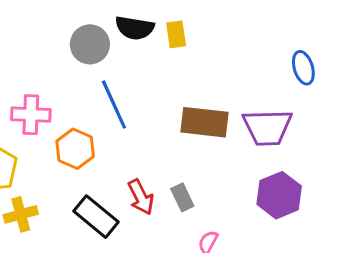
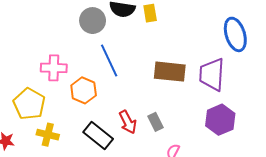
blue ellipse: (303, 68) -> (235, 34), size x1.5
purple trapezoid: (267, 127) -> (212, 75), turned 96
yellow cross: (21, 214) -> (48, 135), turned 30

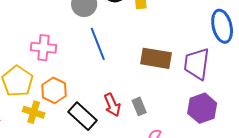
orange hexagon: (84, 90) -> (54, 90), moved

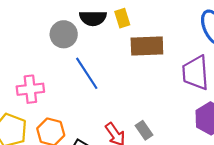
brown rectangle: (156, 58) -> (147, 46), moved

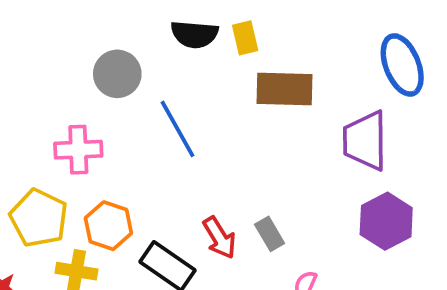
gray circle: (64, 34) -> (117, 74), moved

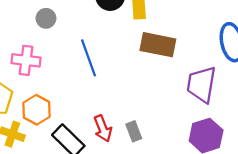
gray circle: (117, 74) -> (46, 18), moved, size x0.7

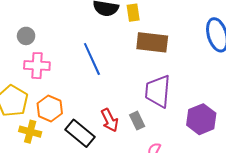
gray circle: (46, 18) -> (26, 36), moved
purple trapezoid: (201, 84) -> (158, 91), moved

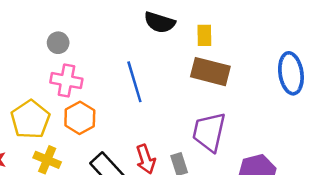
yellow rectangle: (133, 13) -> (204, 35), moved
orange hexagon: (50, 108) -> (80, 118), moved

